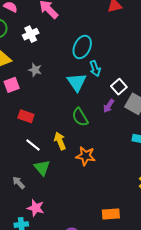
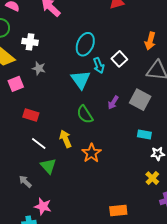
white cross: (31, 34) -> (30, 42), moved, turned 35
white square: (119, 87) -> (119, 59), moved
orange star: (86, 156) -> (91, 153), turned 30

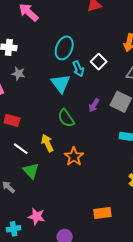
pink star: (43, 206) -> (36, 216), moved

